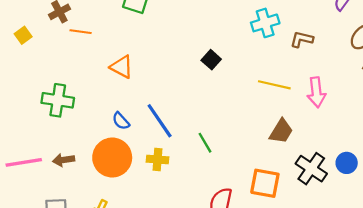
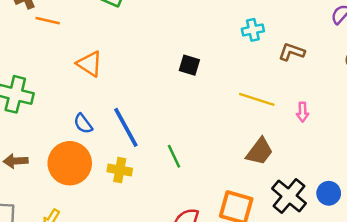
cyan cross: (265, 23) -> (253, 30), size x0.7
black square: (211, 60) -> (189, 65), turned -30
pink arrow: (316, 92) -> (302, 112), size x0.6

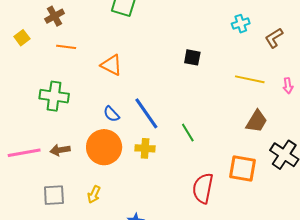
orange line: (48, 21) -> (66, 47), moved
brown L-shape: (292, 52) -> (274, 38), turned -45

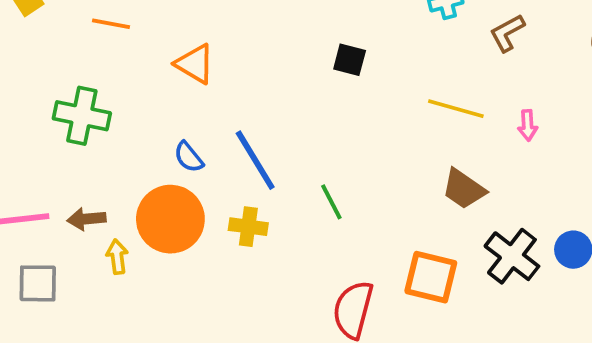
brown trapezoid: (257, 121) -> (464, 189), turned 90
yellow arrow: (94, 194) -> (117, 257), moved, turned 144
gray square: (54, 195) -> (38, 283), moved

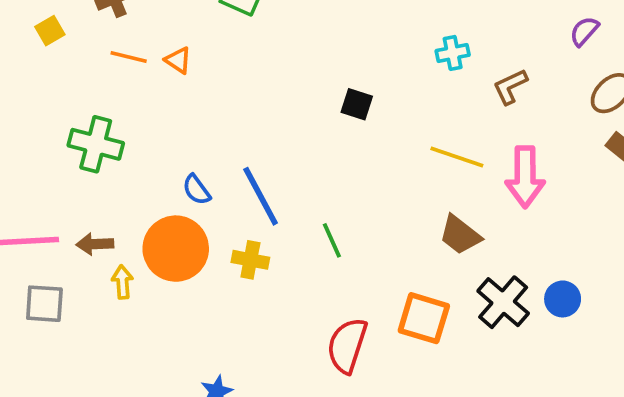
orange triangle: (195, 64) -> (178, 60), moved, size x0.7
pink arrow: (528, 125) -> (525, 177), size x2.0

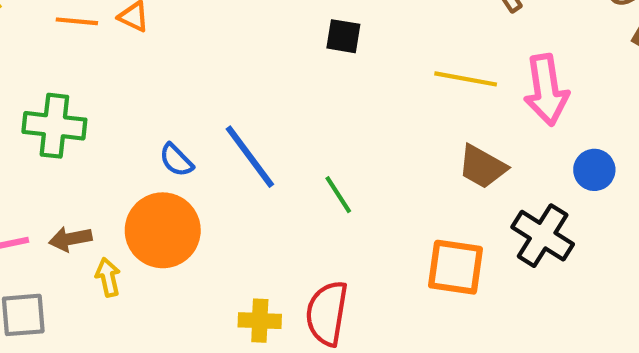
yellow cross: (250, 260) -> (260, 321), moved
blue circle: (563, 299) -> (594, 170), moved
red semicircle: (347, 345) -> (327, 313), moved

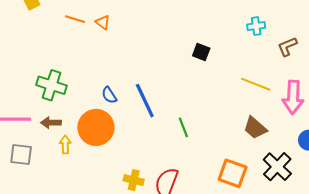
green cross: (54, 126) -> (51, 85), moved

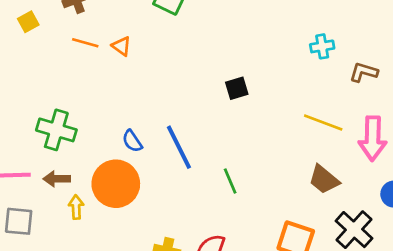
brown L-shape: (287, 46) -> (364, 72), turned 40
black square: (201, 52) -> (237, 88), moved, turned -36

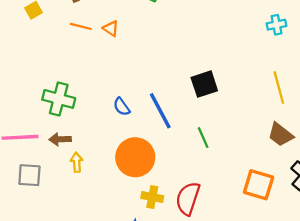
black square: (237, 88) -> (204, 84), moved, size x1.4
yellow line: (323, 122) -> (279, 87), turned 56
orange circle: (116, 184) -> (135, 157), moved

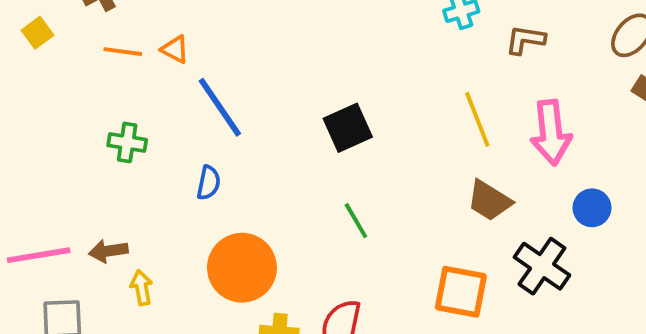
green cross: (59, 99) -> (127, 142), moved, size x0.7
blue semicircle: (122, 107) -> (209, 183), turned -126
blue line: (160, 111) -> (220, 107), moved

